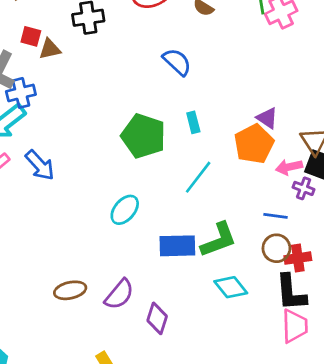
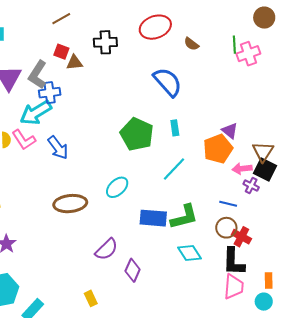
blue semicircle: (177, 62) -> (168, 82), size x1.4
red cross: (298, 258) -> (241, 237), turned 30
brown ellipse: (70, 290) -> (70, 204), moved, size x1.4

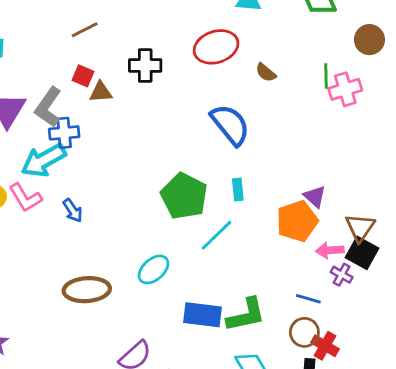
blue arrow: (58, 148) -> (73, 210), size x0.7
cyan line: (174, 169) -> (217, 235), moved

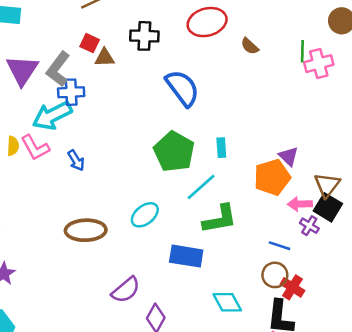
blue semicircle: (230, 125) -> (182, 88), moved
green L-shape: (246, 315) -> (220, 219), moved

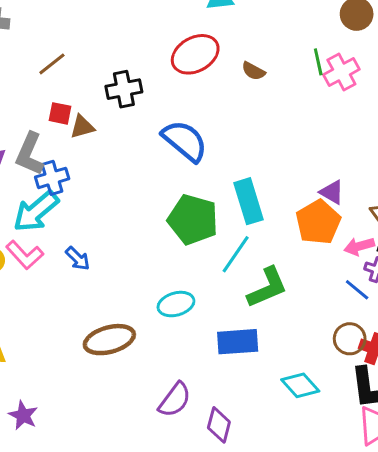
cyan rectangle: (221, 148) -> (249, 201), size x1.8
cyan ellipse: (145, 215) -> (176, 304), turned 36
blue line: (279, 246) -> (357, 290), moved, turned 35

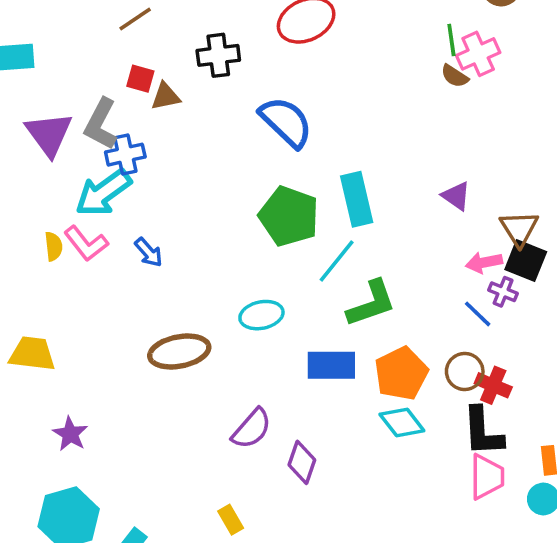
brown semicircle: (253, 71) -> (455, 76), moved
orange pentagon: (318, 222) -> (401, 374), moved

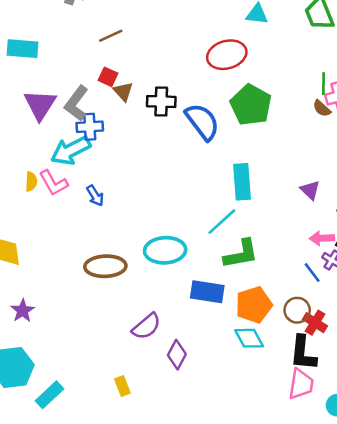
black cross: (218, 55) -> (161, 102), moved
brown triangle: (166, 96) -> (123, 92), turned 50
green pentagon: (289, 216) -> (251, 105), moved
cyan ellipse: (261, 315) -> (165, 250), size x1.4

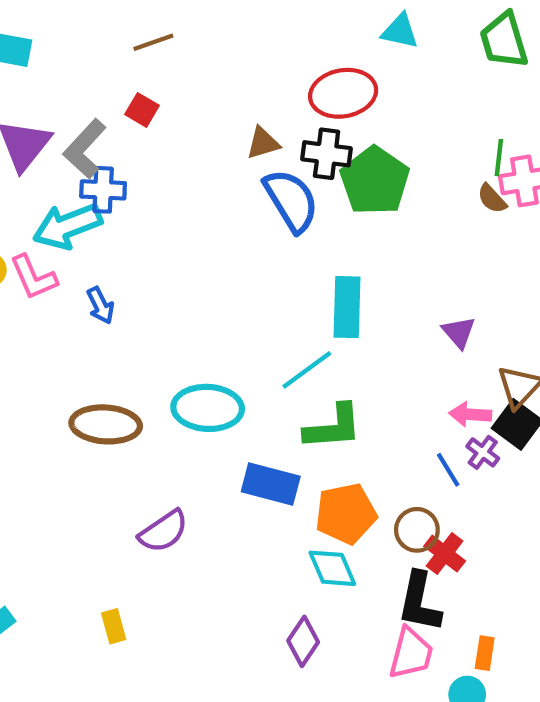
brown triangle: (123, 92) -> (263, 143), moved, turned 50
black cross: (161, 102) -> (327, 154), moved
purple diamond: (177, 355) -> (303, 641), moved

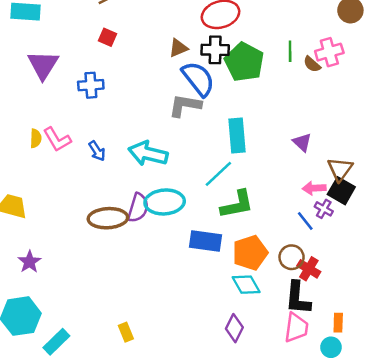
gray L-shape: (85, 149) -> (185, 105), moved, turned 64
green line: (499, 158) -> (290, 51), moved
cyan arrow: (67, 226) -> (148, 154), moved, turned 42
purple semicircle: (164, 531) -> (138, 208), moved, turned -32

